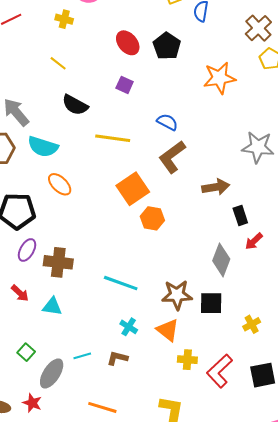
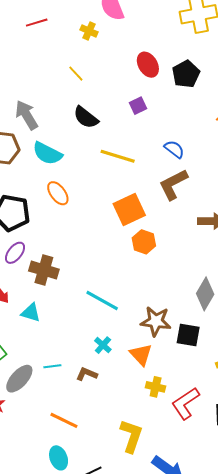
purple square: (125, 85) -> (138, 106), turned 30

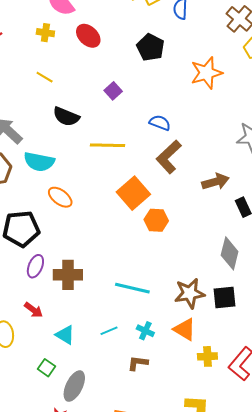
red ellipse: (148, 65) -> (88, 36), moved
cyan triangle: (31, 313) -> (65, 335), moved, turned 30
cyan line: (52, 366) -> (109, 331), moved

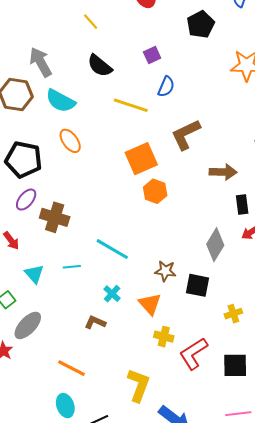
blue semicircle: (160, 123) -> (166, 87), moved, turned 75
brown star: (190, 293) -> (165, 271), size x0.7
cyan line: (109, 331) -> (72, 267), moved

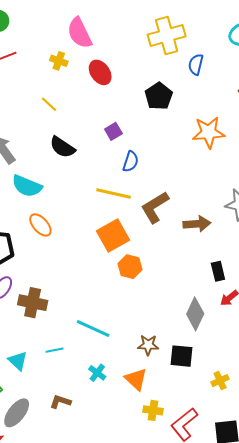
yellow line: (131, 105) -> (114, 194), moved
brown arrow: (223, 172) -> (197, 224), moved
brown L-shape: (95, 322) -> (60, 402), moved

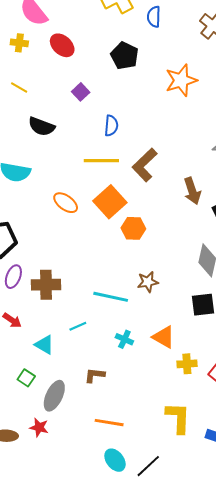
purple square: (113, 131) -> (81, 92), moved
brown arrow: (197, 224) -> (192, 191), moved, turned 88
orange ellipse: (40, 225) -> (66, 203), moved
brown star: (148, 345) -> (148, 282), moved

